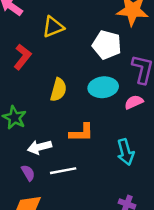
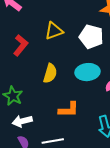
yellow triangle: (53, 27) -> (54, 31), moved
white arrow: (39, 147) -> (22, 121), moved

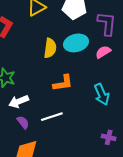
yellow semicircle: (50, 73) -> (50, 48), moved

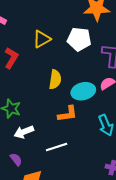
cyan ellipse: (76, 43) -> (83, 91), moved
purple semicircle: (23, 122) -> (16, 159), moved

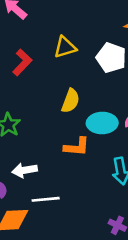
white arrow: (24, 132) -> (25, 170), moved
white line: (57, 147) -> (46, 199), moved

